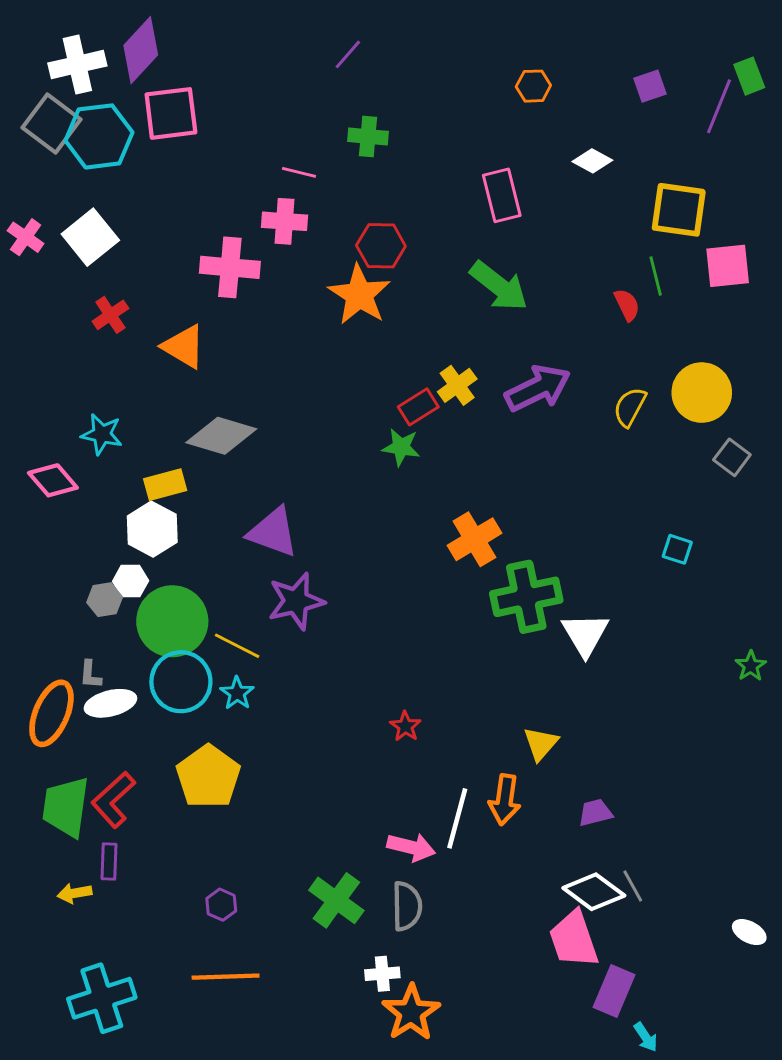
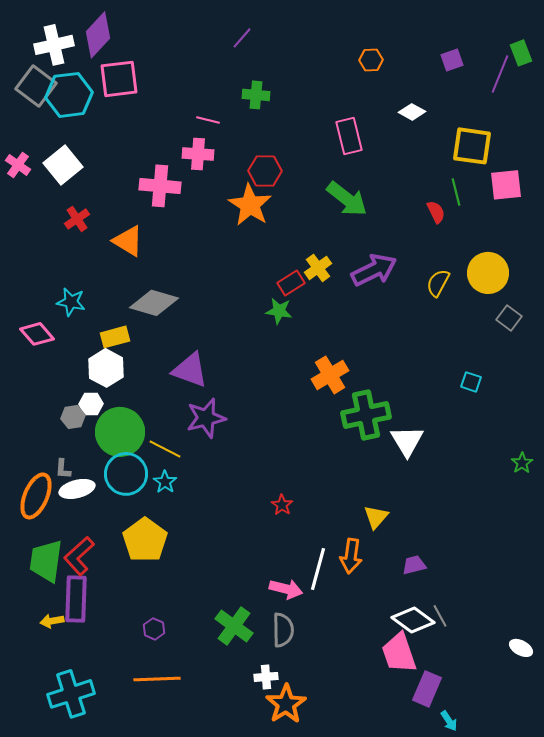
purple rectangle: (109, 862) -> (76, 599), size x1.8

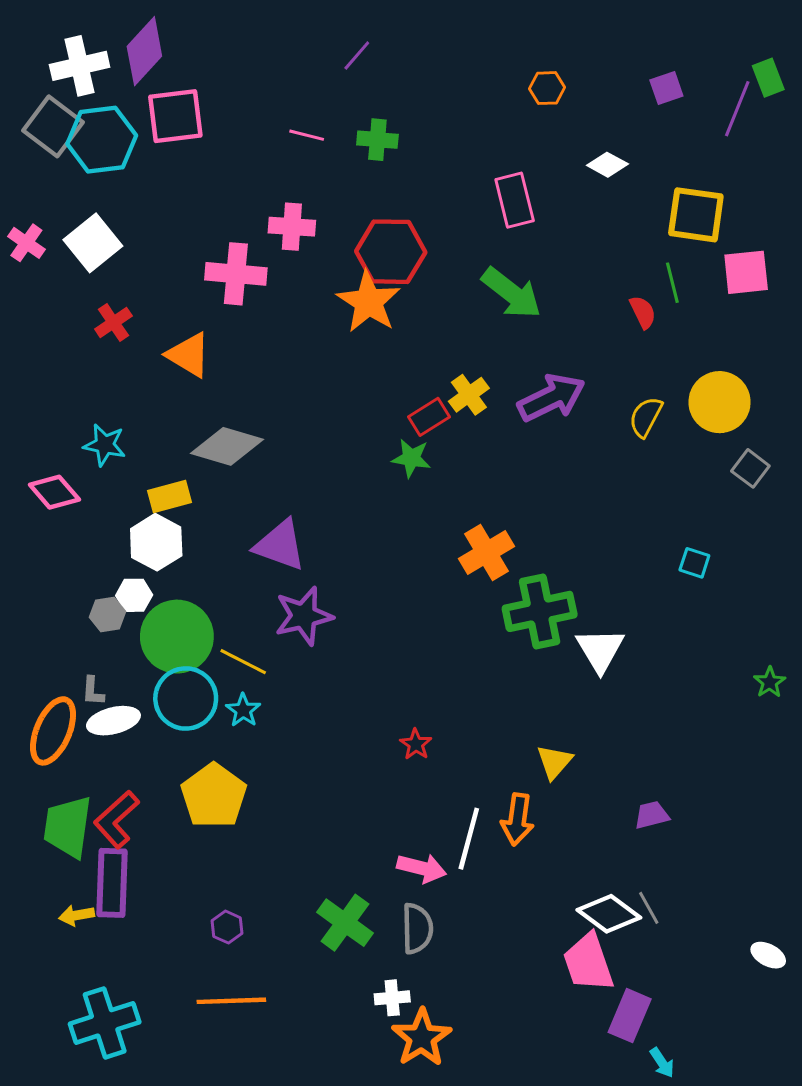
pink line: (208, 120) -> (307, 135), moved
red hexagon: (265, 171) -> (391, 252), size x1.4
purple trapezoid: (414, 565) -> (652, 815), moved

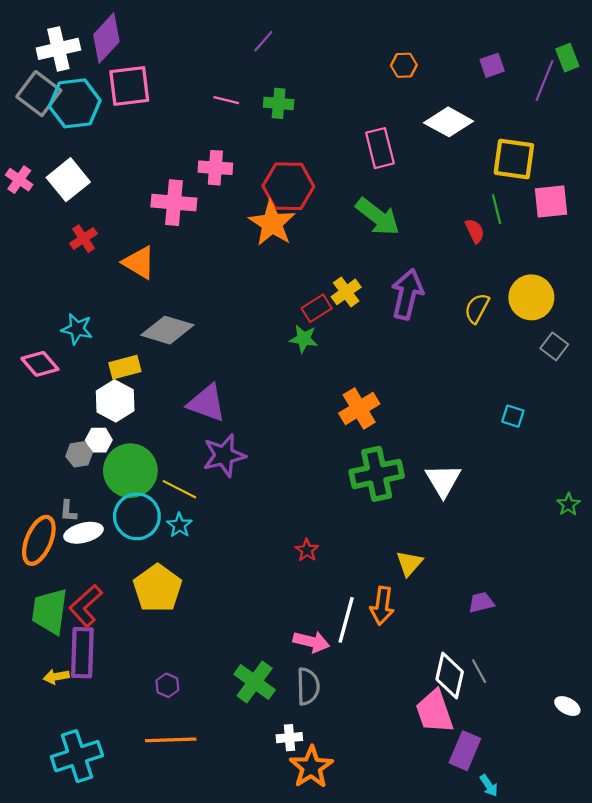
white diamond: (607, 165) -> (449, 122), size x1.6
purple arrow: (551, 398) -> (407, 294), turned -51
green cross: (540, 611) -> (377, 474), moved
white diamond: (609, 914) -> (450, 676), turned 66

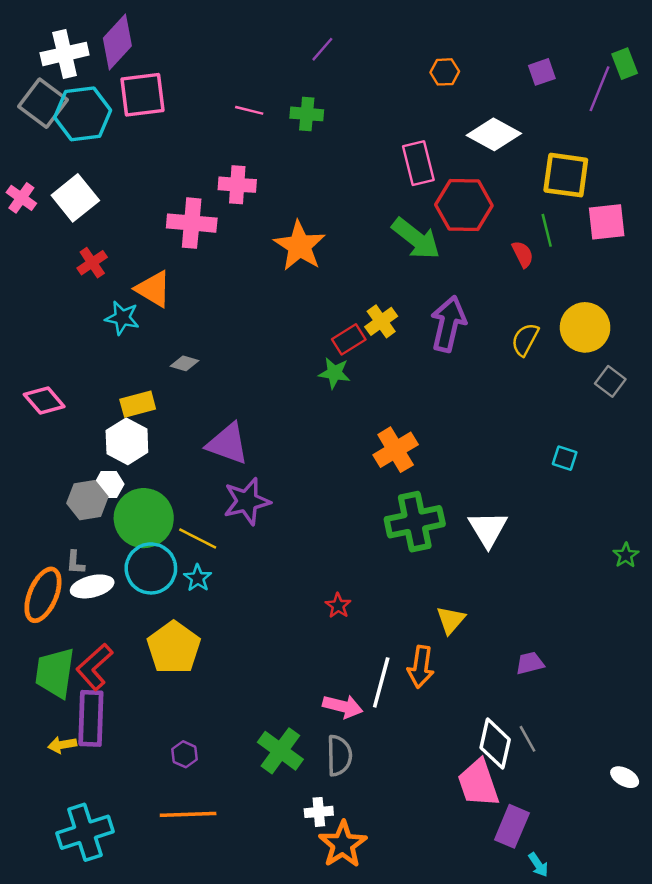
purple line: (263, 41) -> (322, 49), moved
red hexagon: (288, 186) -> (464, 205), moved
cyan star: (77, 329) -> (122, 318), moved
gray diamond: (167, 330) -> (184, 363), size x0.5
gray hexagon: (79, 454) -> (87, 500), size x1.4

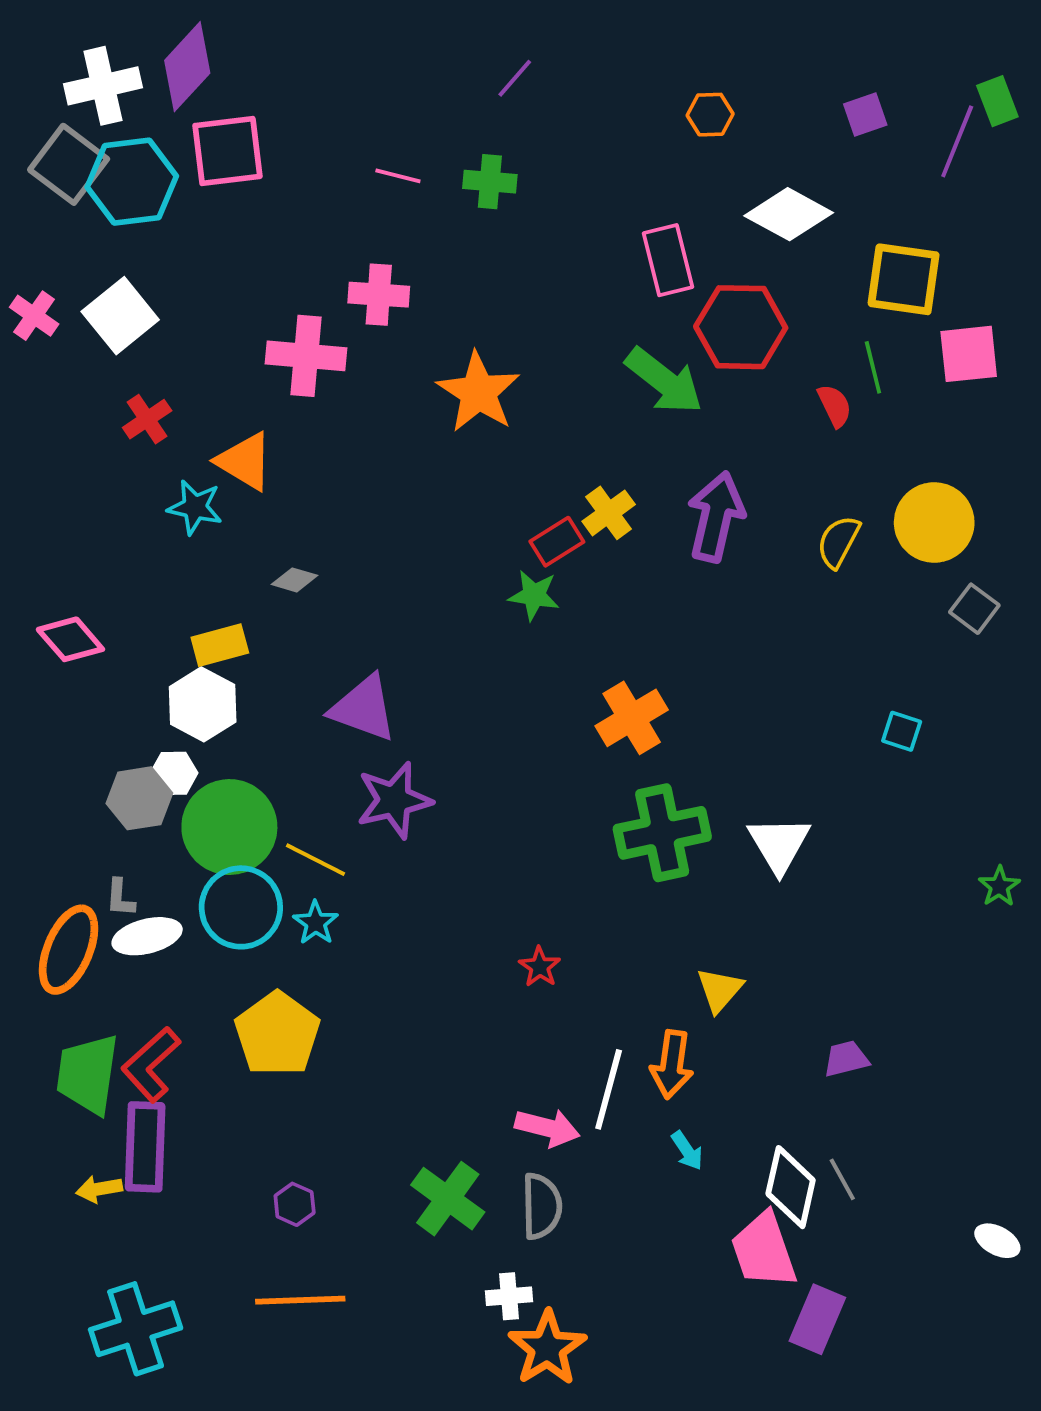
cyan arrow: (538, 865) -> (687, 1151), moved

